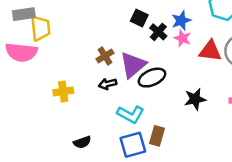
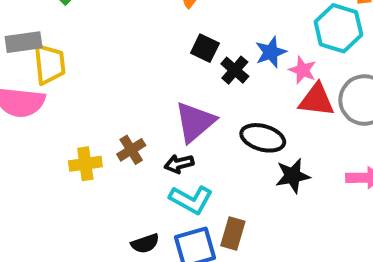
pink star: (182, 38) -> (303, 70), moved
brown cross: (105, 56) -> (131, 150), moved
black ellipse: (152, 78) -> (263, 138), moved, turned 40
black arrow: (108, 84) -> (179, 164), moved
black semicircle: (82, 142) -> (145, 243), moved

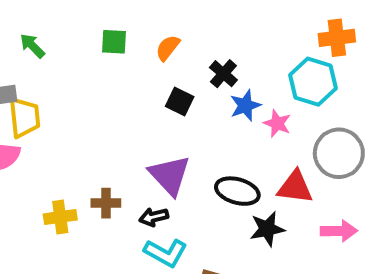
black cross: (235, 70) -> (223, 74), moved
red triangle: (317, 100) -> (295, 187), moved
purple triangle: (195, 122) -> (170, 175), turned -33
brown cross: (131, 150) -> (106, 203), turned 32

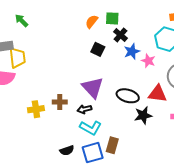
green square: (114, 42) -> (112, 18), moved

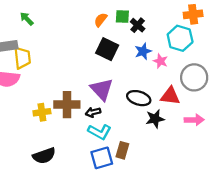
black cross: (120, 35) -> (138, 25), moved
black square: (98, 49) -> (107, 49), size x1.5
brown cross: (60, 102) -> (67, 105), size x1.6
black semicircle: (67, 150) -> (44, 156), moved, size x1.5

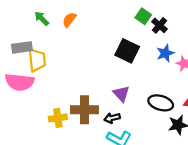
green square: (122, 17) -> (143, 16), turned 32
orange semicircle: (101, 20) -> (69, 20), moved
purple triangle: (102, 89) -> (121, 94), size x0.7

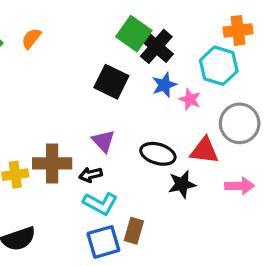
green square: (143, 16) -> (134, 34), size x1.5
black cross: (160, 25) -> (156, 46), size x1.5

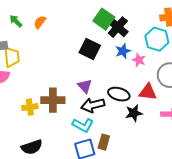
black arrow: (91, 175) -> (93, 105), moved, size x1.6

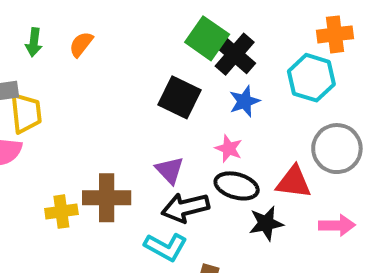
green arrow: (16, 21) -> (34, 42), turned -128
pink star: (139, 60) -> (229, 149), moved

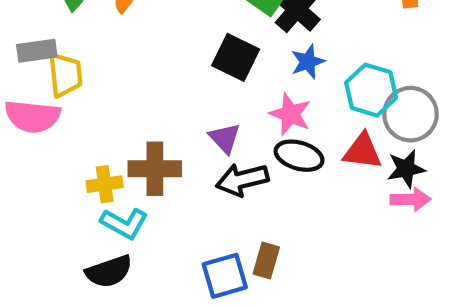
cyan hexagon: (311, 78) -> (371, 90), moved
pink star: (229, 149) -> (290, 114), size x1.4
black star: (266, 223) -> (406, 169), moved
cyan L-shape: (166, 247) -> (124, 223), moved

